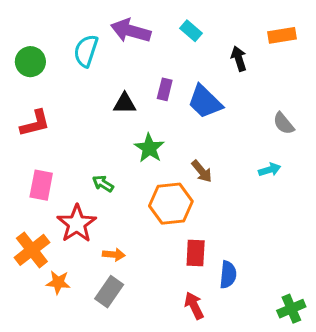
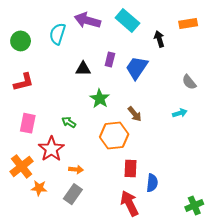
cyan rectangle: (191, 31) -> (127, 20), size x1.6
blue trapezoid: (205, 102) -> (137, 68), turned 80
red arrow: (194, 306) -> (129, 203), size x1.4

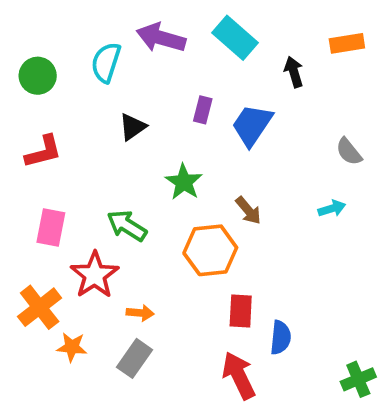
black triangle: (83, 69) -> (133, 127), moved, turned -35
green arrow: (69, 122) -> (127, 226), size x1.5

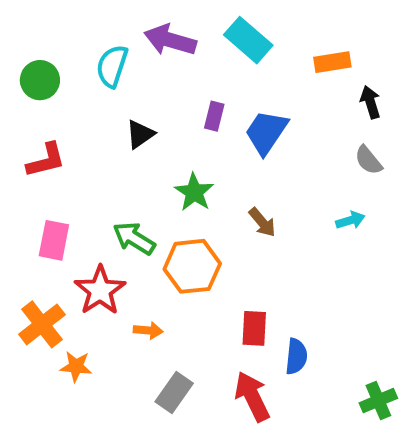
orange rectangle: (347, 43) -> (332, 62), moved
black arrow: (294, 72) -> (370, 102), moved
orange hexagon: (210, 250) -> (192, 266), moved
gray rectangle: (134, 358) -> (174, 393), moved

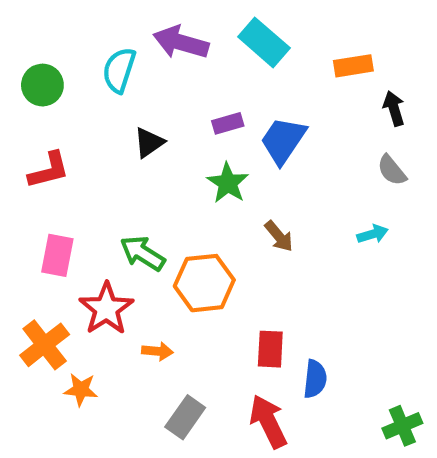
purple rectangle: (214, 116) -> (228, 123), turned 60
green star: (194, 192) -> (228, 183), moved

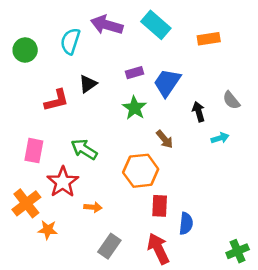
black arrow: (394, 108) -> (199, 112), moved
red L-shape: (49, 170) -> (57, 100), moved
orange hexagon: (204, 283) -> (141, 171), moved

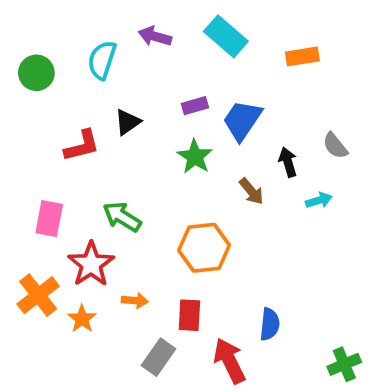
purple arrow: (107, 25) -> (155, 36), size x0.7
brown arrow: (165, 139) -> (251, 191), moved
red rectangle: (160, 206) -> (189, 315), moved
orange star: (48, 230) -> (82, 319), moved, turned 30

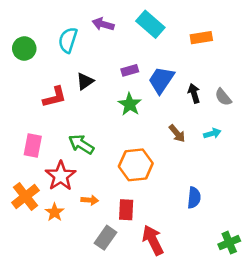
black arrow: (288, 162) -> (194, 93), moved
brown arrow: (251, 191) -> (177, 133), moved
blue semicircle: (270, 324) -> (194, 198), moved

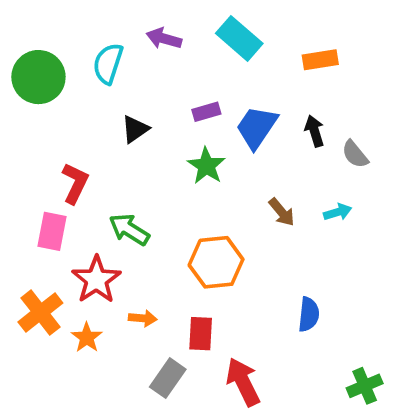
green circle: (24, 49) -> (38, 77), size x1.4
black arrow: (194, 93) -> (314, 131), moved
red L-shape: (55, 97) -> (75, 183), moved, turned -50

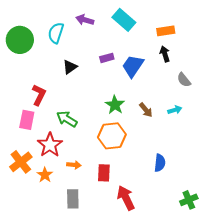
black arrow: (314, 131) -> (165, 54), moved
green star: (206, 166) -> (115, 105), moved
gray rectangle: (168, 378) -> (73, 199), moved, turned -36

